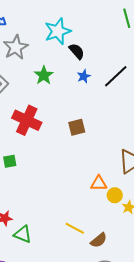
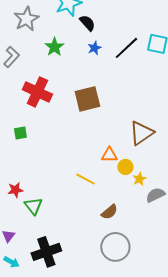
brown square: (77, 127) -> (87, 99), size x1.5
yellow line: (75, 228) -> (85, 179), moved
green triangle: (23, 234) -> (33, 206), turned 30

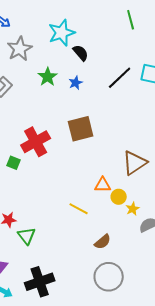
blue star: (94, 48) -> (76, 83), moved
red cross: (37, 92) -> (36, 142), moved, turned 36
green square: (20, 133) -> (14, 163), turned 32

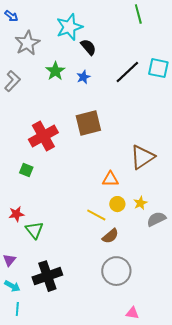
green square: (14, 163) -> (26, 170), moved
yellow circle: (119, 197) -> (117, 204), moved
yellow line: (79, 209) -> (96, 215), moved

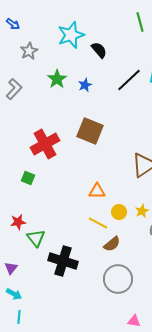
gray star: (27, 43) -> (29, 51), size x0.7
black semicircle: (88, 47) -> (99, 50), moved
brown square: (88, 123) -> (90, 131), turned 36
orange triangle: (110, 179) -> (97, 191), moved
black cross: (47, 276) -> (63, 261), moved, turned 36

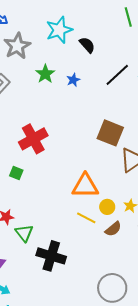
gray star: (29, 51) -> (17, 46), size x1.5
brown square: (90, 131) -> (110, 133), moved
orange triangle: (97, 191) -> (85, 186), size x1.6
brown semicircle: (112, 244) -> (113, 229), moved
gray circle: (118, 279) -> (112, 288), moved

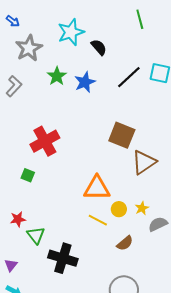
blue star: (73, 80) -> (85, 82), size x1.5
brown semicircle: (113, 229) -> (125, 243), moved

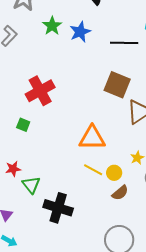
black line: (129, 77) -> (124, 43), moved, turned 44
yellow circle: (119, 209) -> (114, 173), moved

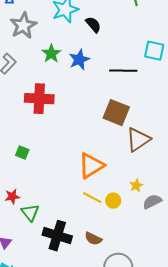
red cross: (40, 91) -> (39, 99), moved, turned 32
orange triangle: (92, 138) -> (91, 166), turned -32
brown semicircle: (120, 193) -> (93, 239), moved, turned 66

